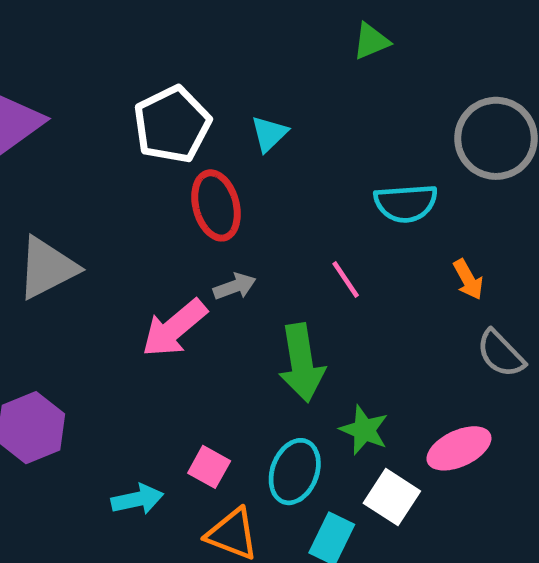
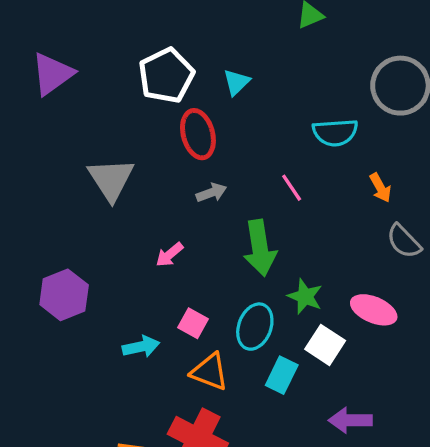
gray triangle: (47, 268) -> (111, 179), moved, turned -36
pink arrow: (174, 328) -> (170, 255), moved, size x0.6
pink ellipse: (459, 448) -> (374, 310), turned 48

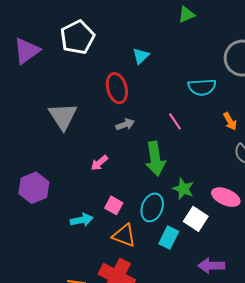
white pentagon: (166, 76) -> (77, 37), moved

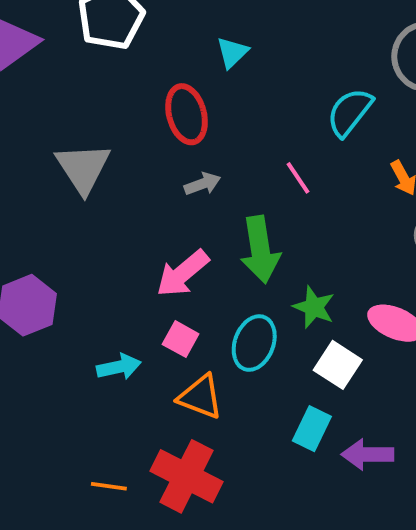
cyan semicircle: (202, 87) -> (350, 112), turned 132
pink arrow: (99, 163) -> (183, 273), moved, size x1.6
cyan rectangle: (169, 238) -> (312, 429), moved

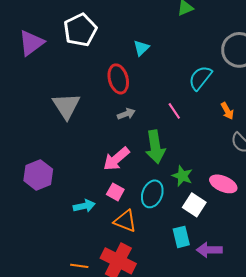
cyan rectangle: (312, 429) -> (181, 237), turned -40

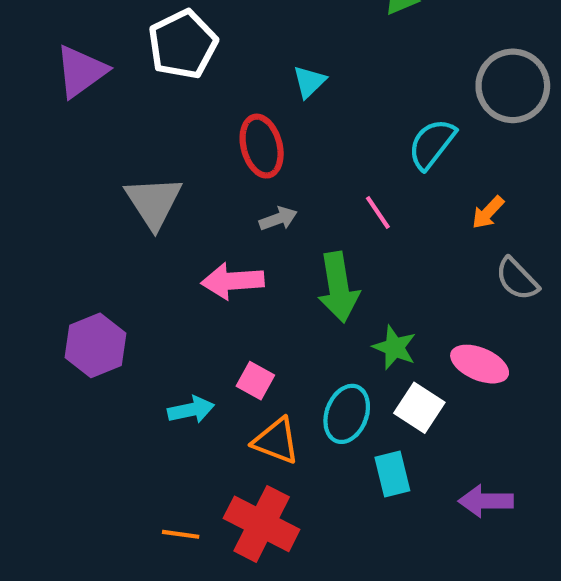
orange arrow: (227, 111) -> (488, 213), turned 72
pink arrow: (116, 159) -> (233, 281), moved, turned 36
cyan ellipse: (152, 194) -> (347, 414), moved
purple arrow: (209, 250) -> (486, 501), moved

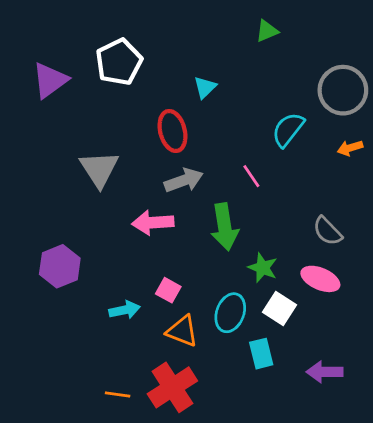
orange arrow: (488, 213) -> (350, 148), moved, turned 30
gray arrow: (278, 219) -> (184, 180), size x1.5
gray semicircle: (517, 279) -> (327, 231), moved
red cross: (262, 524) -> (172, 387), turned 30

